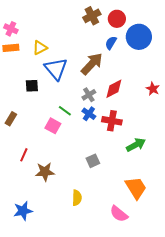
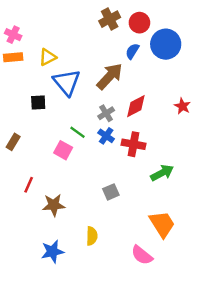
blue star: (23, 211) -> (52, 252), moved

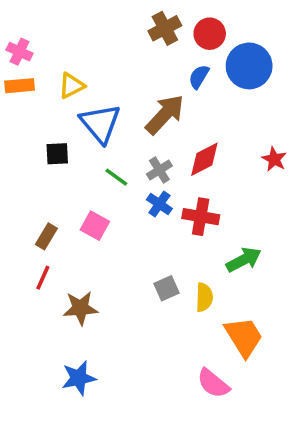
green line: (77, 132) -> (116, 177), moved
brown rectangle: (13, 142) -> (46, 236), moved
yellow semicircle: (92, 236) -> (204, 297), moved

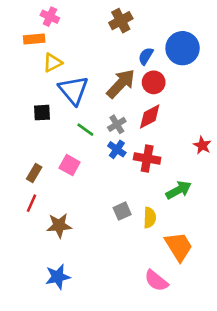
red circle: (210, 34) -> (154, 82), moved
pink cross: (20, 52) -> (50, 17), moved
orange rectangle: (20, 86) -> (34, 39), moved
red star: (274, 159) -> (202, 145), moved

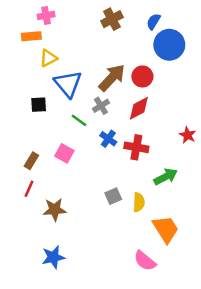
pink cross: (50, 17) -> (46, 15), turned -35
blue semicircle: (146, 56) -> (153, 22), moved
gray cross: (117, 124) -> (101, 106), moved

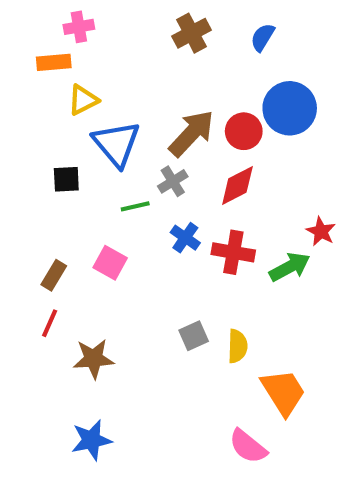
blue circle: (169, 45) -> (290, 108), moved
green line: (79, 120) -> (135, 206), turned -49
green arrow: (166, 177) -> (290, 267), moved

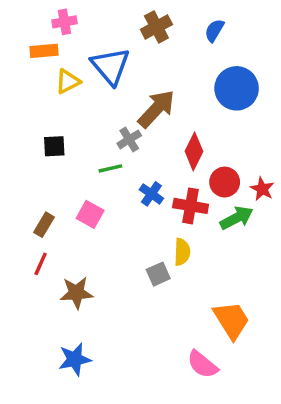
red circle: (244, 131) -> (225, 182), moved
blue triangle: (116, 144) -> (110, 66), moved
gray cross: (173, 181) -> (129, 139), moved
red diamond: (237, 185) -> (194, 151), turned -36
yellow semicircle: (237, 346) -> (182, 252), moved

